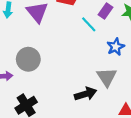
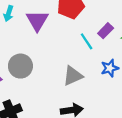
gray triangle: (107, 77) -> (73, 76), moved, turned 30

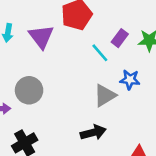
blue star: (110, 68) -> (130, 80), turned 30
gray triangle: (73, 76) -> (105, 95), moved

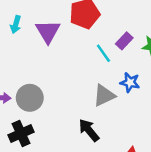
gray circle: (29, 90) -> (30, 98), moved
black arrow: (93, 132) -> (89, 130), turned -120

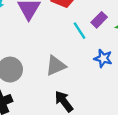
gray triangle: (104, 95) -> (56, 66), moved

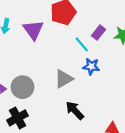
blue star: (103, 58) -> (91, 66), moved

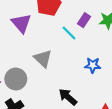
blue star: (91, 66) -> (93, 65), moved
gray triangle: (64, 79) -> (43, 59), moved, turned -42

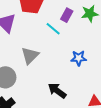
gray triangle: (43, 59) -> (30, 55), turned 36

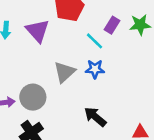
blue star: (79, 58) -> (95, 69), moved

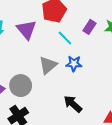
cyan line: (94, 41) -> (65, 38), moved

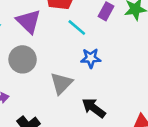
gray triangle: (48, 65) -> (61, 83), moved
gray circle: (21, 86) -> (23, 59), moved

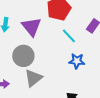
gray triangle: (61, 83) -> (33, 78), moved

